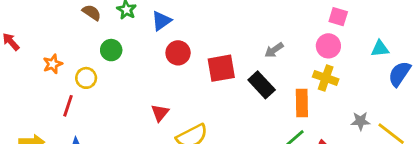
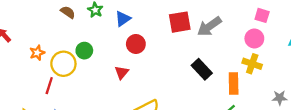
green circle: (111, 50) -> (84, 51), moved
gray arrow: (274, 50) -> (209, 26), moved, size x1.6
red square: (221, 68) -> (180, 22), moved
yellow circle: (86, 78) -> (63, 64), size x1.5
red triangle: (160, 113) -> (122, 73), moved

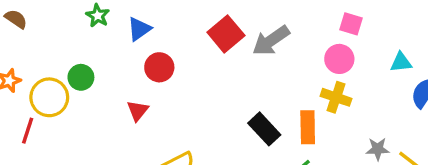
brown semicircle: (68, 12) -> (16, 19), moved
red square: (180, 22) -> (226, 34), turned -30
black rectangle: (202, 69) -> (264, 129), moved

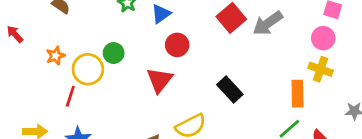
red triangle: (138, 111) -> (160, 80), size x1.5
black rectangle: (264, 129) -> (230, 90), moved

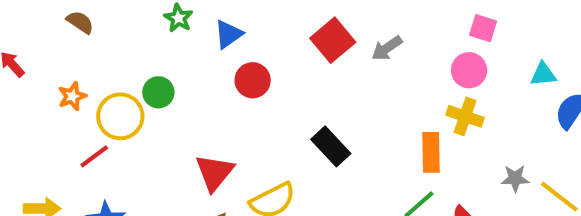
gray arrow: (268, 23) -> (387, 48), size x0.7
red triangle: (160, 80) -> (215, 172), moved
red line: (70, 96) -> (94, 156), turned 35

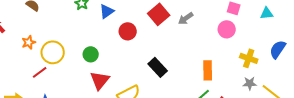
cyan triangle: (543, 74) -> (267, 13), moved
red circle: (253, 80) -> (128, 31), moved
green circle: (158, 92) -> (91, 54), moved
yellow cross: (465, 116) -> (249, 58), moved

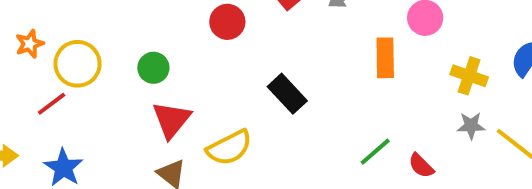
orange rectangle: (208, 70) -> (385, 58), moved

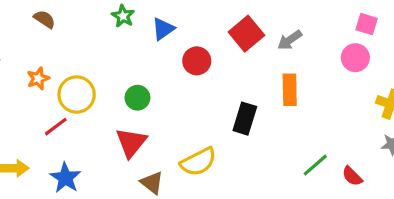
orange rectangle: (385, 58) -> (290, 90), moved
black rectangle: (287, 94) -> (245, 119), turned 60
red triangle: (171, 120) -> (131, 143), moved

